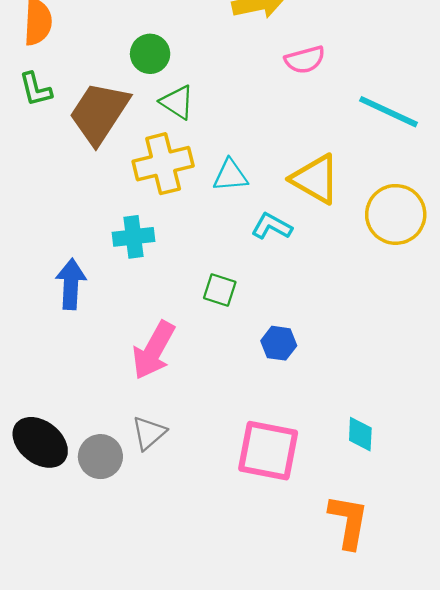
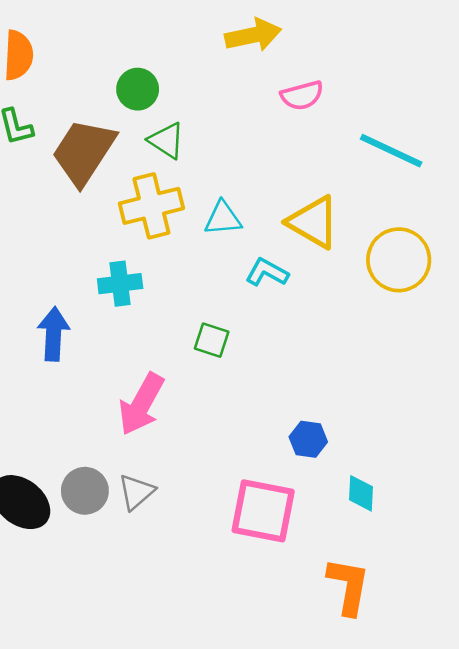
blue hexagon: (279, 343) -> (308, 439), moved
gray circle: (100, 457) -> (85, 491), moved

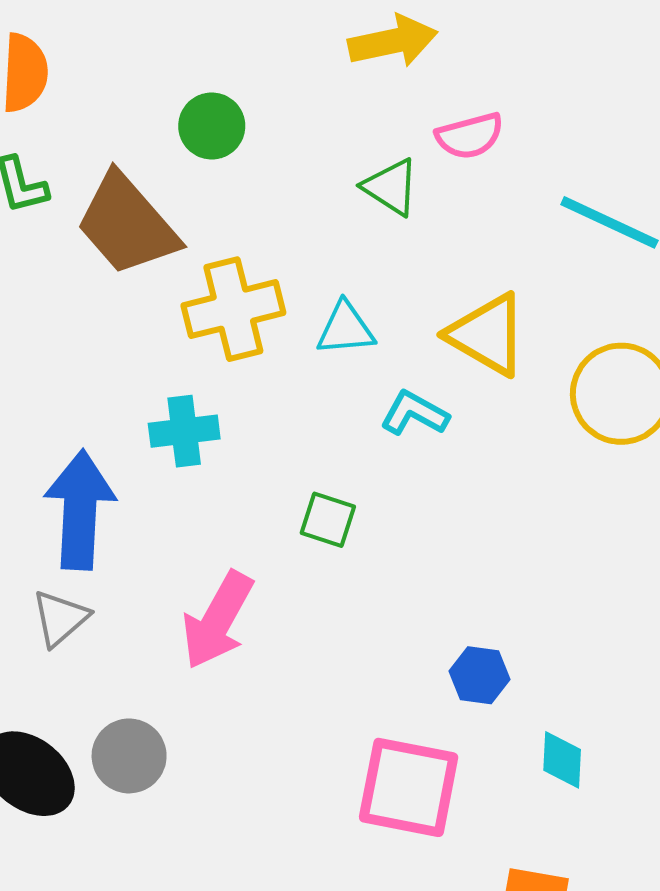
green triangle: (166, 141) -> (391, 187), moved
brown trapezoid: (84, 152) -> (127, 224), turned -74
blue arrow: (54, 334) -> (80, 510), size x1.4
gray triangle: (136, 492) -> (60, 618), moved

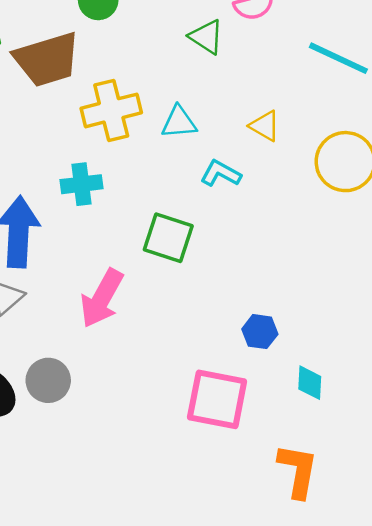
brown trapezoid: (127, 224) -> (47, 59), turned -66
yellow triangle: (487, 335) -> (265, 126), size x0.6
green square: (328, 520) -> (168, 238), size x1.5

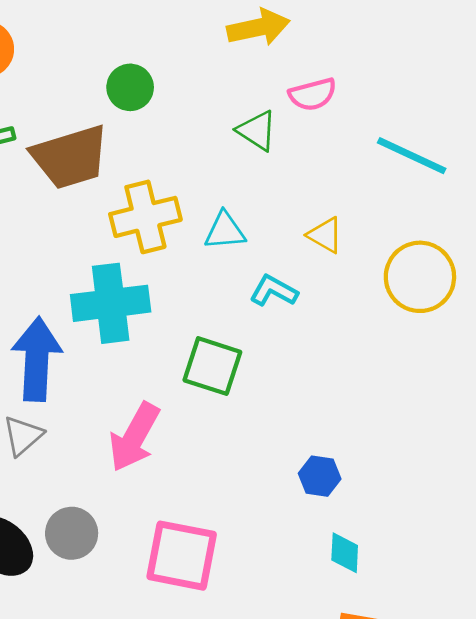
cyan cross: (82, 184) -> (111, 303), size x1.6
cyan diamond: (310, 383) -> (345, 553), moved
pink square: (217, 399) -> (182, 556), moved

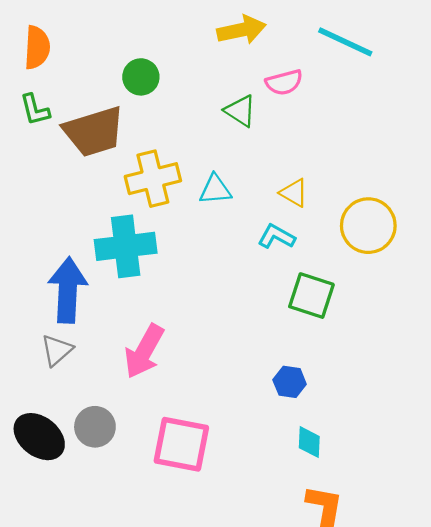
cyan line: (412, 156) -> (345, 42), moved
cyan L-shape: (274, 291) -> (276, 237), moved
green square: (212, 366) -> (311, 296), moved

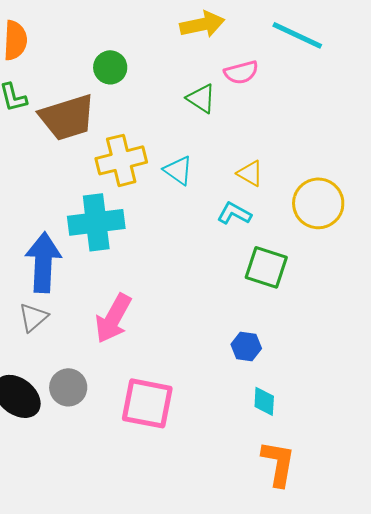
cyan triangle: (215, 190) -> (178, 170), turned 40

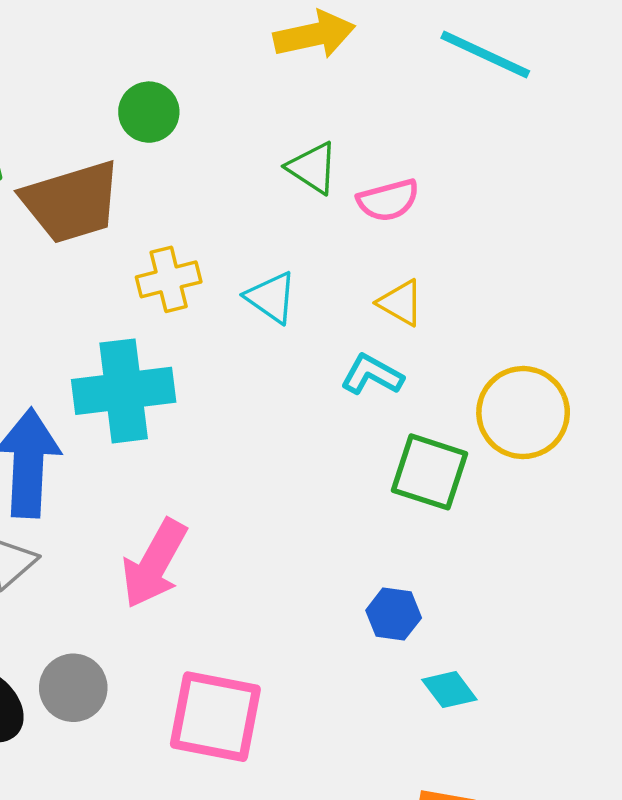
pink semicircle: (241, 72) -> (388, 200), moved
yellow cross: (121, 160) -> (169, 279), size x0.7
yellow circle: (318, 203) -> (523, 413), moved
cyan diamond: (264, 401) -> (449, 690), moved, turned -40

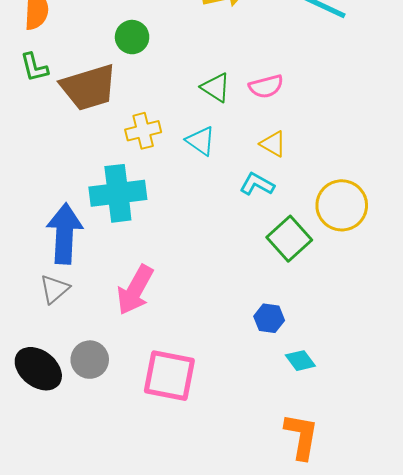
green triangle: (313, 168) -> (216, 87), moved
green square: (430, 472) -> (289, 239), turned 30

